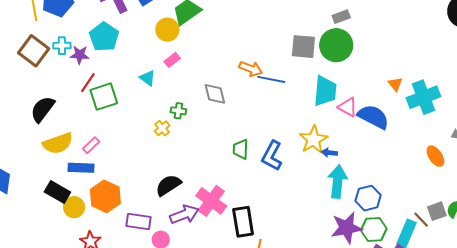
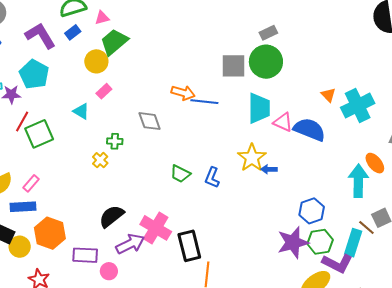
green trapezoid: (241, 149) -> (180, 174), turned -60
blue L-shape: (272, 156) -> (212, 178), size x0.7
cyan arrow: (338, 181) -> (358, 181), moved

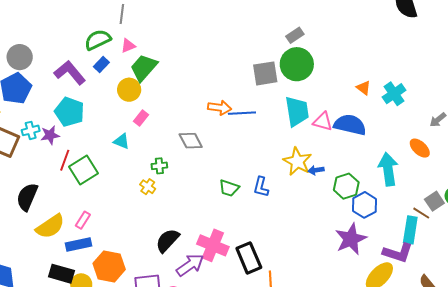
cyan cross: (358, 105) -> (394, 94), size x0.7
cyan arrow: (358, 181) -> (388, 169), moved
green hexagon: (320, 242) -> (346, 186), moved

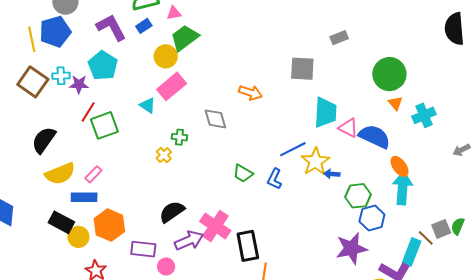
green circle: (297, 64) -> (389, 74), moved
blue line: (242, 113) -> (293, 149), moved, turned -36
pink rectangle: (141, 118) -> (172, 86), size x1.8
orange ellipse: (420, 148) -> (400, 166), moved

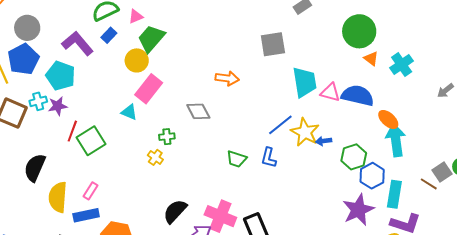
cyan pentagon: (103, 66) -> (61, 76), moved
yellow semicircle: (60, 174) -> (58, 197), turned 128
cyan rectangle: (412, 252) -> (394, 194), moved

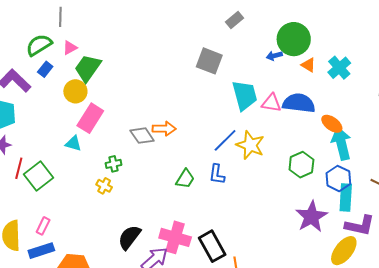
gray square: (273, 44) -> (209, 61), turned 36
orange arrow: (227, 78) -> (164, 129), moved
blue arrow: (324, 141) -> (274, 56), moved
green trapezoid: (237, 159) -> (185, 179), turned -70
blue hexagon: (372, 176) -> (338, 178), moved

